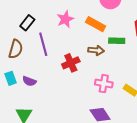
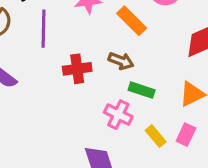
green rectangle: (117, 41) -> (142, 90), moved

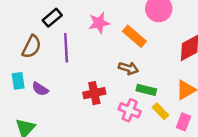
red cross: (77, 69) -> (94, 93), moved
yellow rectangle: (156, 136) -> (160, 111), moved

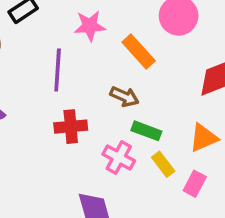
purple line: (66, 48) -> (58, 70), moved

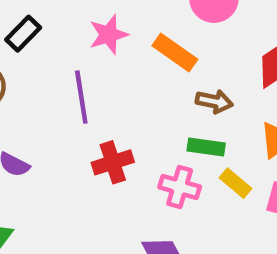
brown arrow: (124, 97) -> (214, 101), moved

